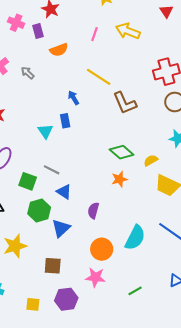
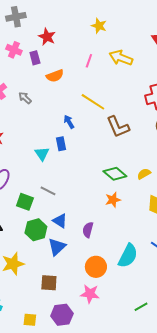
yellow semicircle: (151, 160) -> (144, 174), moved
blue triangle: (64, 192) -> (60, 221), moved
green line: (135, 291) -> (141, 307), moved

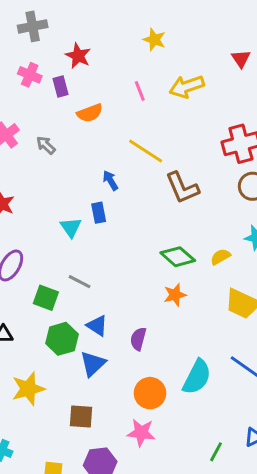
yellow arrow: (121, 58) -> (187, 87), turned -40
pink line: (89, 61) -> (140, 91), turned -40
green line: (141, 307) -> (216, 452), turned -32

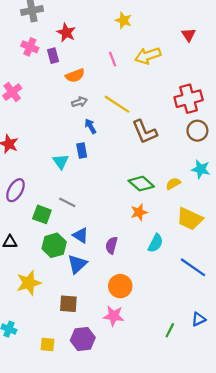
gray arrow: (46, 145) -> (79, 102), moved, turned 120
cyan semicircle: (197, 377) -> (156, 243), moved, size x0.7

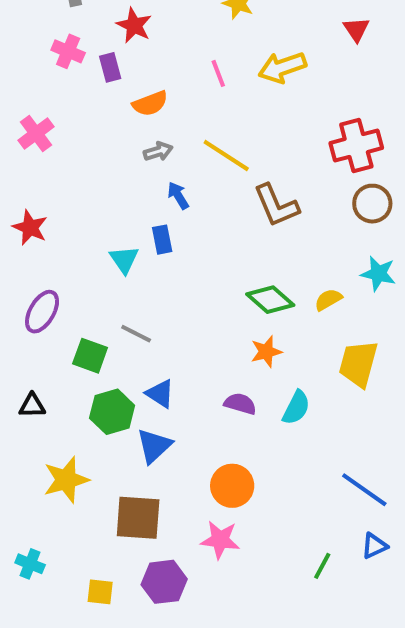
yellow trapezoid: (190, 219) -> (358, 364), turned 80
purple semicircle: (111, 245) -> (240, 404), moved, turned 91
blue line: (193, 267) -> (364, 490), moved
brown square: (68, 304) -> (138, 518), size x1.4

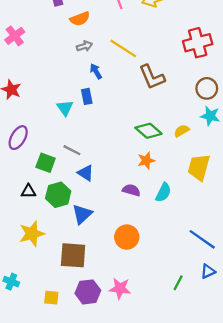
brown circle: (372, 204) -> (207, 88), moved
blue triangle: (160, 394) -> (86, 173), moved
black triangle: (32, 406) -> (28, 191), moved
pink star: (220, 540) -> (120, 288), moved

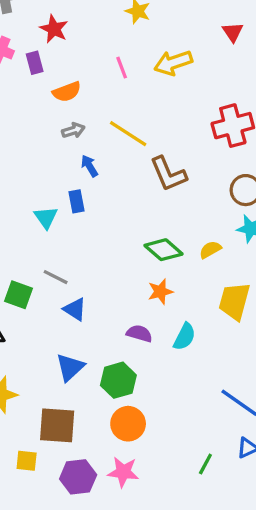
green hexagon: (58, 195) -> (118, 380), moved
orange circle: (127, 237) -> (128, 424), moved
yellow square: (51, 298) -> (27, 461), moved

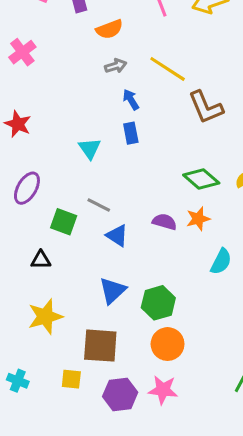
blue rectangle: (76, 201) -> (131, 133), moved
purple semicircle: (139, 333) -> (164, 222), moved

